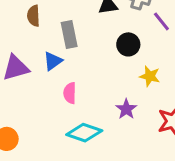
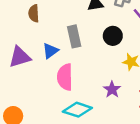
gray rectangle: (69, 35) -> (74, 36), moved
pink semicircle: (70, 93) -> (65, 77), size x1.5

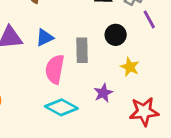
gray rectangle: (74, 36) -> (82, 50), moved

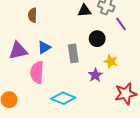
pink semicircle: (55, 69) -> (37, 72), moved
purple star: (103, 93) -> (95, 75), moved

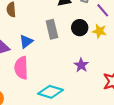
gray rectangle: (73, 53) -> (52, 29), moved
yellow star: (111, 61) -> (99, 31), moved

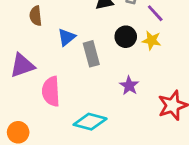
gray rectangle: (52, 29) -> (91, 54), moved
blue triangle: (26, 41) -> (67, 37), moved

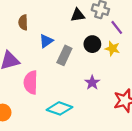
gray rectangle: (91, 54) -> (64, 55), turned 36

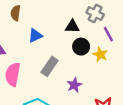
black triangle: (78, 15) -> (72, 26), moved
gray rectangle: (64, 55) -> (50, 66), moved

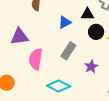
blue triangle: (35, 36) -> (65, 22), moved

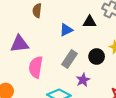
black circle: (96, 32) -> (97, 56), moved
purple star: (91, 67) -> (83, 80), moved

